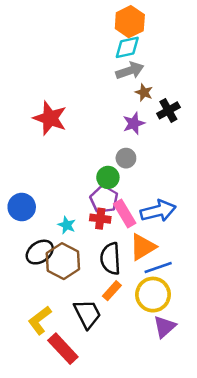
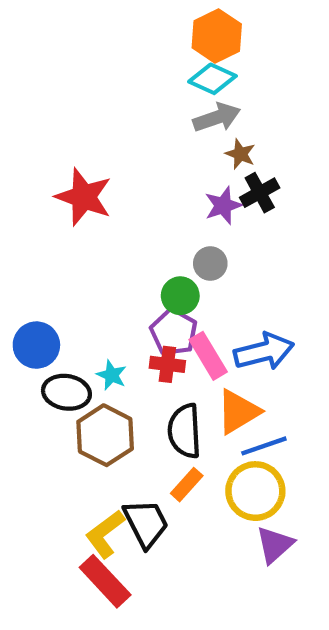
cyan diamond: (127, 47) -> (212, 79), turned 36
black cross: (168, 110) -> (260, 193), moved
black ellipse: (40, 252) -> (66, 392), moved, turned 44
yellow L-shape: (40, 320) -> (105, 534), moved

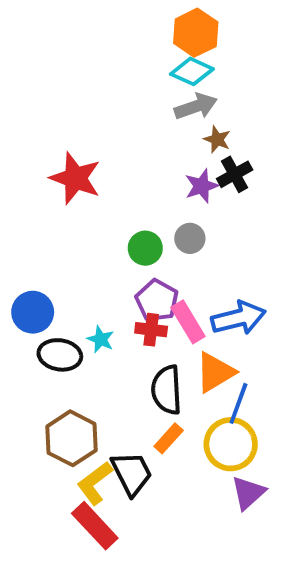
green circle: (180, 296) -> (145, 248), moved
brown hexagon: (105, 435) -> (71, 438), moved
blue line: (264, 446) -> (238, 403), turned -51

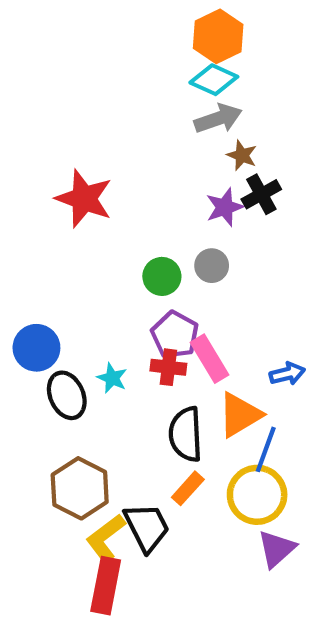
blue arrow: (238, 318) -> (287, 374), moved, size x0.6
black ellipse: (60, 355) -> (67, 395), turned 57
red rectangle: (95, 526) -> (106, 586), turned 54

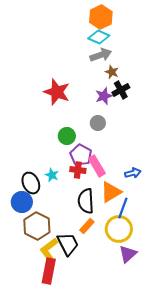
red star: (84, 199) -> (57, 92), moved
green circle: (162, 276) -> (67, 136), moved
blue circle: (36, 348) -> (22, 202), moved

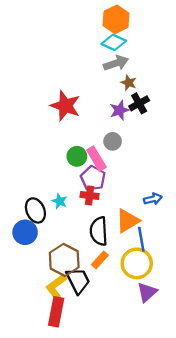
pink rectangle: (97, 166) -> (96, 159), moved
blue line: (123, 208) -> (141, 239), turned -30
brown hexagon: (37, 226) -> (64, 260), moved

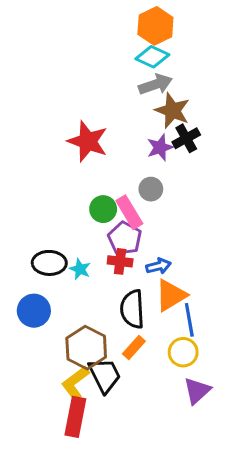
brown star: (129, 83) -> (172, 111), size x1.6
blue arrow: (153, 199) -> (159, 266), moved
black ellipse: (35, 210) -> (49, 263), moved, turned -65
yellow circle: (137, 263) -> (183, 352), size x0.7

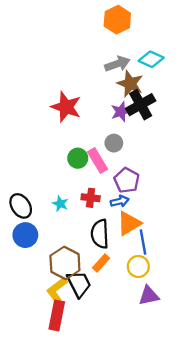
cyan diamond: (152, 57) -> (151, 59), moved
black cross: (186, 138) -> (141, 105), size x1.4
purple pentagon: (125, 238) -> (127, 180), moved
black ellipse: (49, 263) -> (21, 206), moved, turned 55
purple triangle: (197, 391) -> (149, 296), turned 30

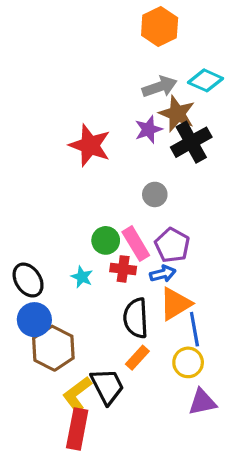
purple star: (121, 112) -> (148, 130), moved
green circle: (78, 158) -> (106, 240), moved
pink rectangle: (98, 161) -> (136, 244), moved
brown hexagon: (65, 263) -> (53, 348), moved

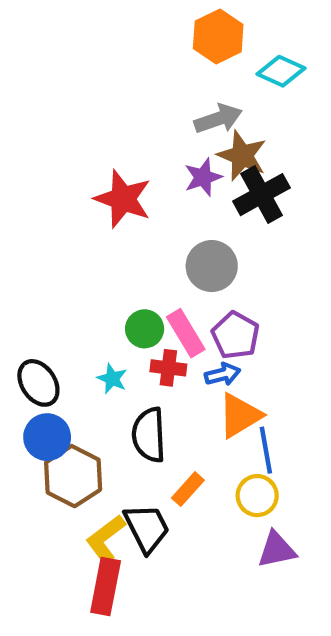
cyan diamond: (206, 80) -> (281, 71), moved
gray circle: (155, 194) -> (212, 266), size x1.5
black semicircle: (136, 318) -> (149, 435), moved

